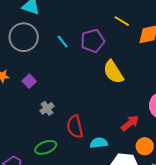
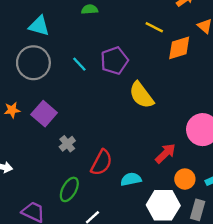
yellow line: (122, 21) -> (154, 27), moved
purple square: (29, 81) -> (44, 114), size x1.5
red semicircle: (75, 127) -> (101, 163), turned -135
green ellipse: (46, 147) -> (69, 189), turned -35

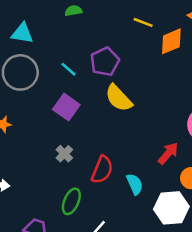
yellow semicircle: (141, 95) -> (119, 98), moved
purple square: (44, 114) -> (66, 107), moved
cyan semicircle: (131, 179) -> (135, 184), turned 84

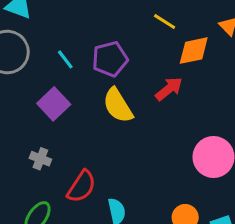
red arrow: (168, 153) -> (169, 89), moved
gray cross: (64, 154) -> (40, 159), turned -35

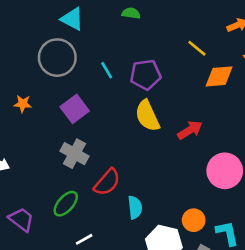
red arrow: (169, 89) -> (190, 130), moved
purple square: (54, 104) -> (75, 109), moved
gray cross: (40, 159) -> (75, 154), size x1.5

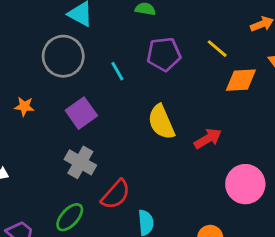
purple pentagon: (146, 75) -> (164, 54), moved

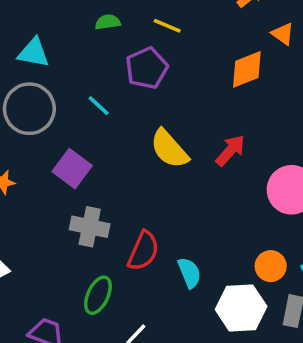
yellow line: (217, 49) -> (167, 26), moved

